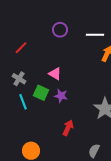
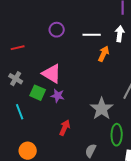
red line: (21, 48) -> (18, 48), turned 32
pink triangle: (55, 74) -> (52, 74), size x1.5
cyan line: (23, 102) -> (20, 112), moved

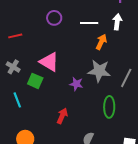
purple star: (58, 96) -> (76, 84), moved
gray star: (102, 109) -> (99, 71), moved, turned -30
green ellipse: (117, 135) -> (109, 107), moved

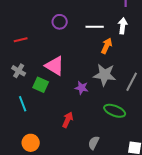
green ellipse: (109, 107) -> (115, 111), turned -70

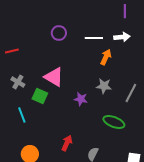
white arrow: (123, 26) -> (122, 37), turned 77
red line: (21, 40) -> (12, 51), moved
gray star: (105, 75) -> (104, 86), size x0.7
red arrow: (68, 120) -> (67, 143), moved

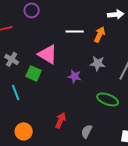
purple circle: (59, 33) -> (32, 10), moved
white line: (94, 38) -> (75, 31), moved

